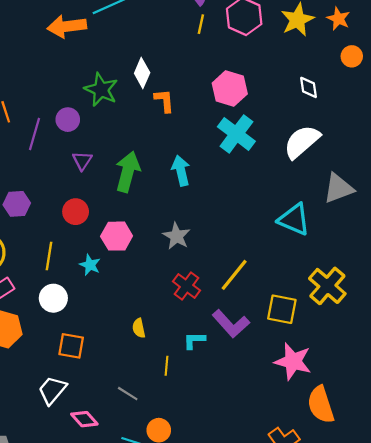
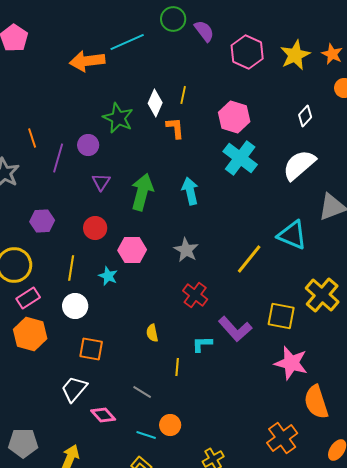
yellow line: (201, 24) -> (183, 95), moved
white diamond: (308, 87) -> (305, 116), turned 50
yellow line: (234, 275) -> (249, 259), moved

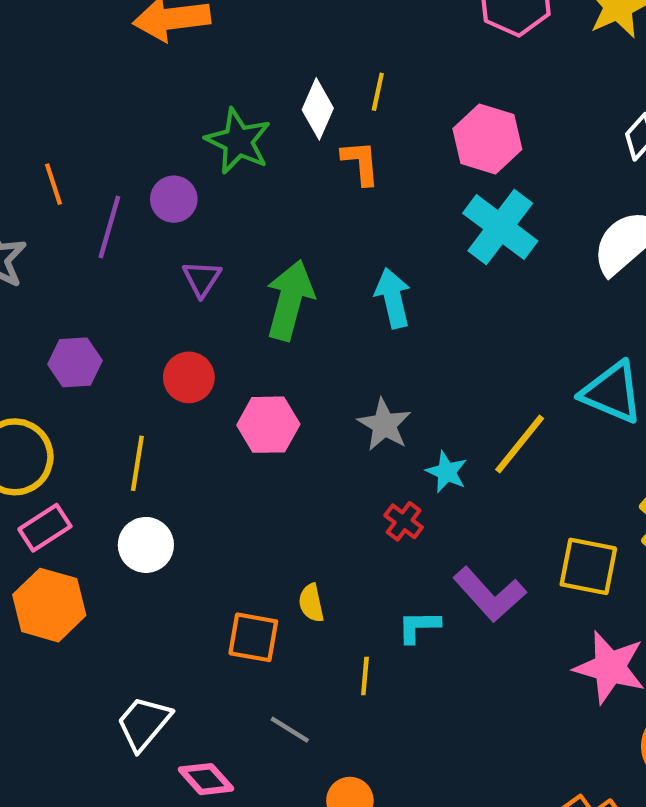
cyan star: (108, 276) -> (447, 472), moved
red cross: (195, 295) -> (404, 521), size x0.7
orange square: (91, 349) -> (253, 637), moved

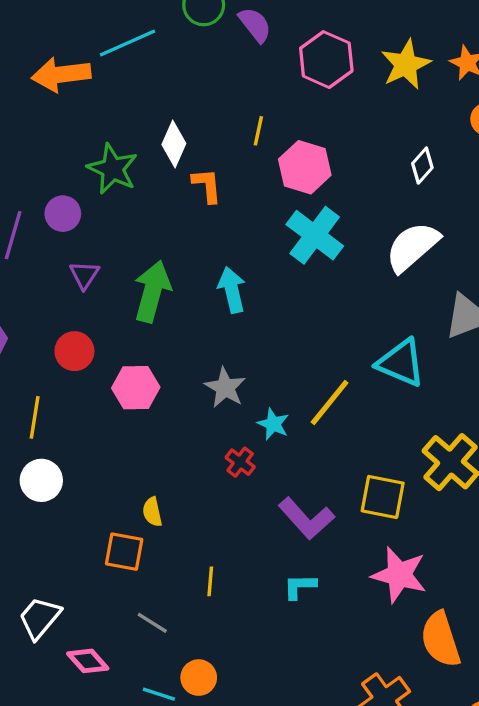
yellow line: (378, 92) -> (258, 131), moved
yellow semicircle: (311, 603) -> (152, 512), moved
cyan L-shape: (419, 627) -> (300, 586), moved

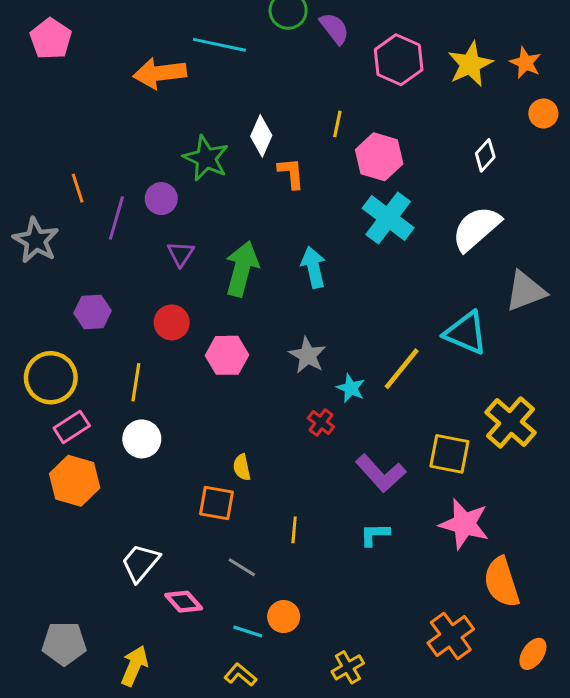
cyan line: (127, 43) -> (219, 45), turned 36

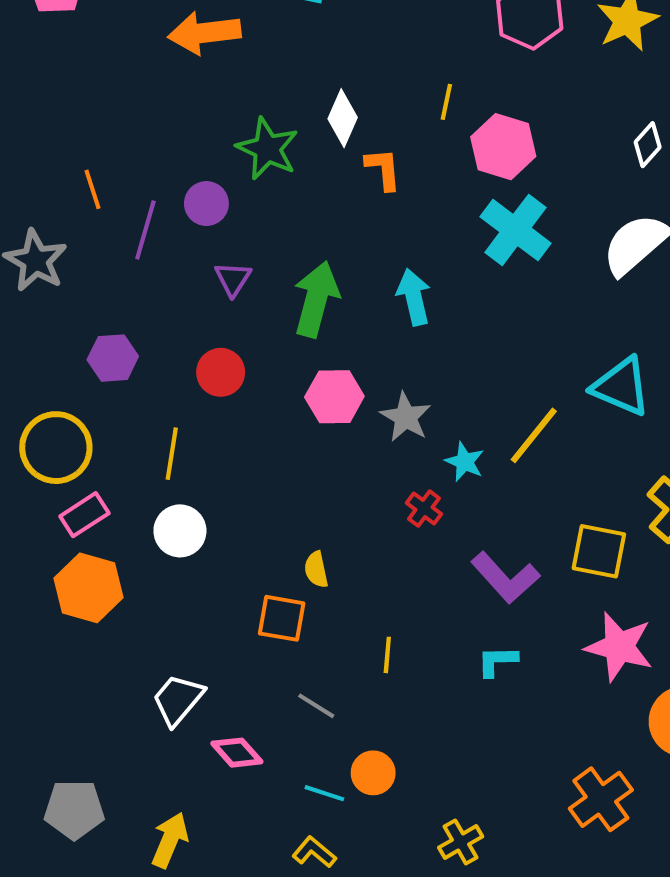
pink hexagon: (227, 355) -> (334, 397), moved

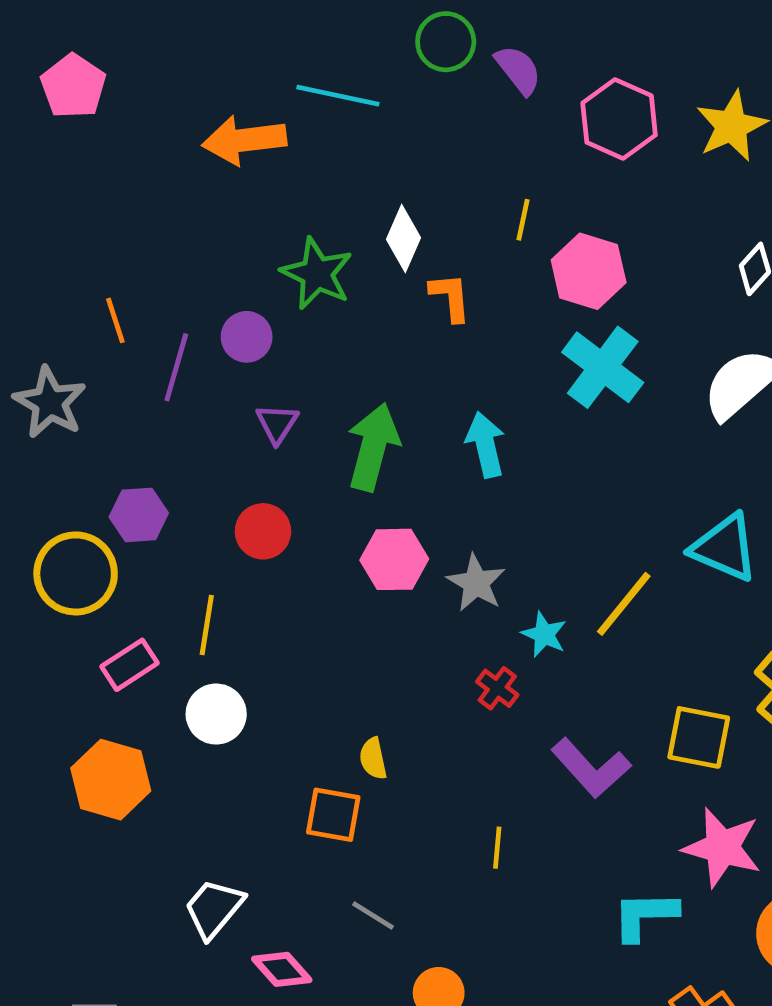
yellow circle: (56, 448) -> (76, 573), moved
pink rectangle: (84, 515) -> (129, 665), moved
yellow line: (387, 655) -> (497, 848), moved
cyan L-shape: (497, 661) -> (645, 915), moved, size x1.4

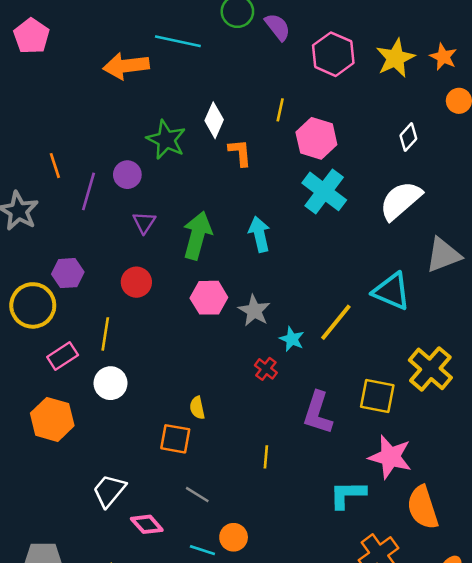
purple L-shape: (591, 768) -> (318, 413), turned 60

